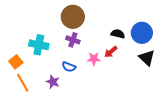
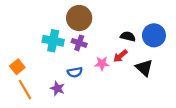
cyan cross: (39, 45) -> (53, 41), moved
black triangle: (147, 58) -> (144, 68), moved
blue semicircle: (69, 67) -> (75, 72), turned -32

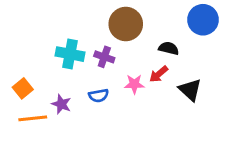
brown circle: (79, 18) -> (126, 24), moved
blue circle: (154, 35) -> (203, 20), moved
purple star: (57, 88) -> (61, 104), moved
orange line: (25, 90) -> (33, 118), turned -66

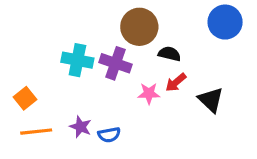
black semicircle: (169, 48) -> (169, 54), moved
purple cross: (104, 57) -> (116, 63), size x1.4
blue semicircle: (99, 96) -> (109, 135), moved
purple star: (61, 104) -> (81, 127), moved

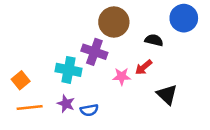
black semicircle: (169, 54) -> (154, 40), moved
cyan cross: (77, 60) -> (69, 70), moved
black triangle: (211, 100) -> (167, 95), moved

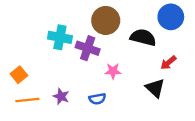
black semicircle: (154, 40) -> (143, 37), size x1.5
red arrow: (144, 67) -> (168, 63), moved
cyan cross: (69, 70) -> (60, 37), moved
blue semicircle: (89, 110) -> (97, 99), moved

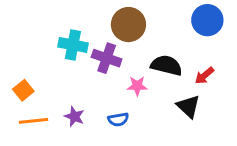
black semicircle: (143, 37) -> (166, 65), moved

